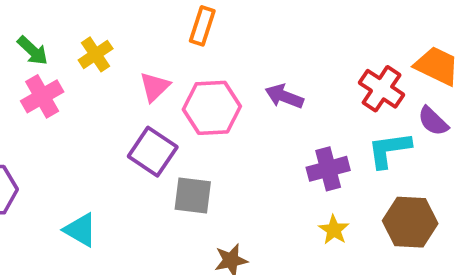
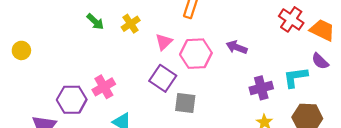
red cross: (382, 89) -> (291, 19), moved
pink cross: (42, 96) -> (104, 87), moved

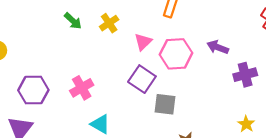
purple cross: (261, 88) -> (245, 75), moved
purple hexagon: (72, 100) -> (33, 90), moved

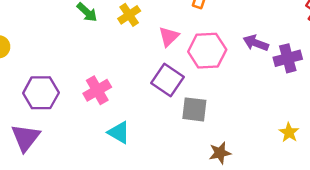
purple cross: (245, 75) -> (288, 58), moved

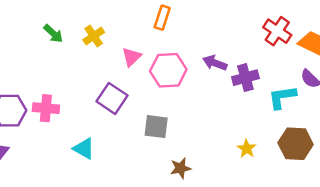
purple square: (168, 80) -> (112, 98), moved
pink cross: (97, 90) -> (46, 108), moved, turned 35

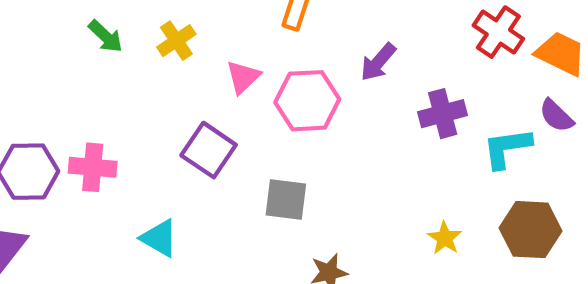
purple arrow: (215, 63) -> (378, 62), moved, turned -70

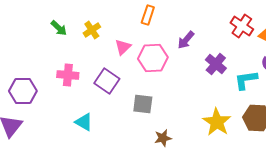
purple cross: (443, 114) -> (216, 64), turned -35
pink cross: (93, 167) -> (68, 75), moved
yellow star: (445, 238) -> (217, 122), size x1.8

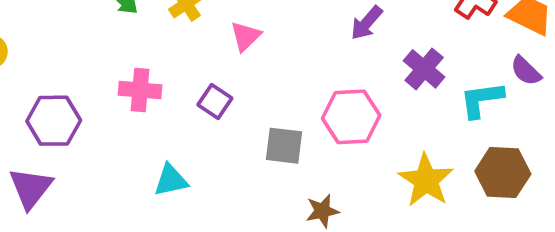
pink hexagon: (153, 58) -> (351, 117), moved
purple square: (107, 81) -> (215, 102), size x0.7
cyan triangle: (84, 122) -> (171, 180), turned -42

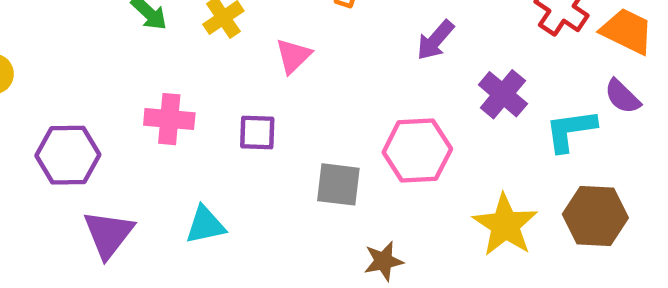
purple square: (215, 102) -> (257, 133), turned -32
purple triangle: (31, 188) -> (108, 234), moved

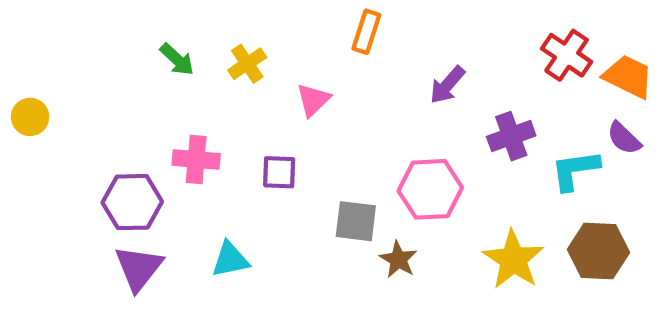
purple cross: (503, 94) -> (511, 136), turned 30
purple hexagon: (68, 155) -> (132, 202), moved
brown star: (383, 261) -> (398, 260), moved, turned -30

